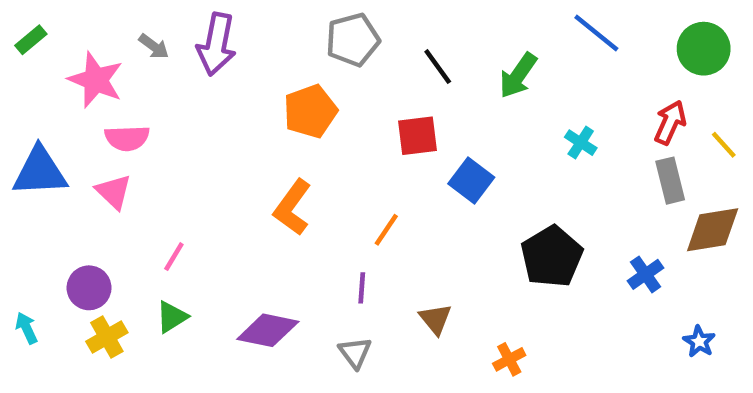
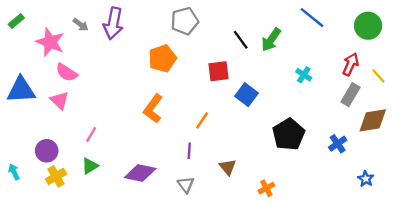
black line: (438, 67) -> (241, 40), moved
pink semicircle: (127, 138) -> (67, 72), turned 35
gray rectangle: (670, 181) -> (351, 95), turned 45

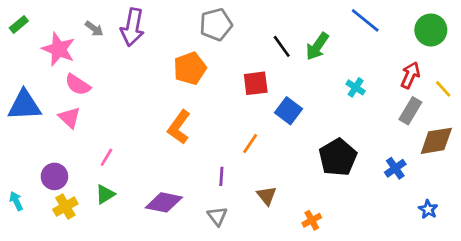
orange line: (202, 120) -> (250, 144), moved

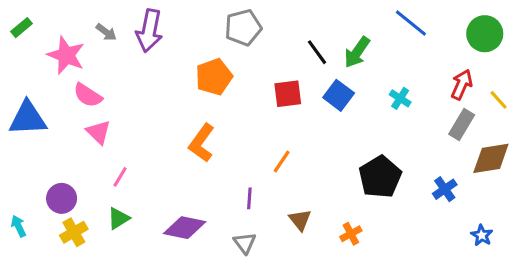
blue square: (288, 111) -> (339, 95), moved
pink triangle: (69, 118) -> (98, 132), moved
orange cross: (312, 220) -> (351, 234), moved

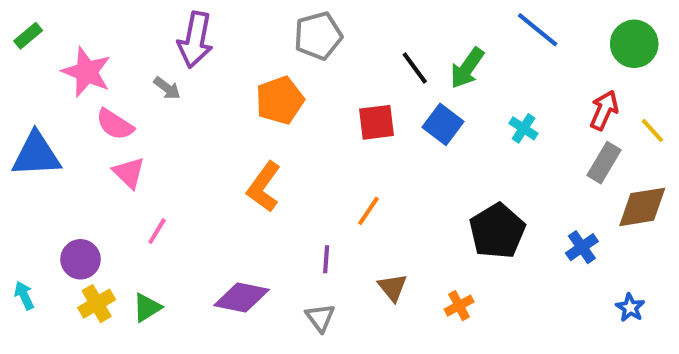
gray arrow: (106, 32) -> (167, 88), moved
green triangle: (118, 218) -> (147, 308), moved

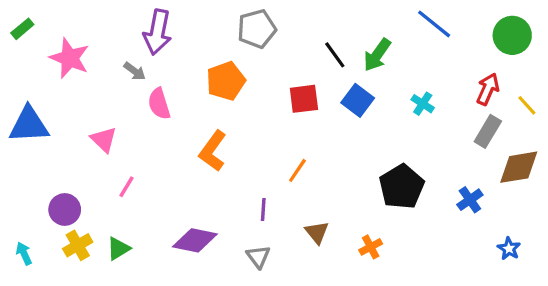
pink semicircle: (115, 124) -> (159, 104), moved, turned 40
cyan arrow: (24, 296) -> (24, 253), moved

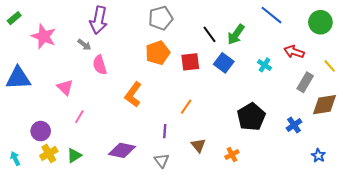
orange pentagon: (226, 81) -> (158, 53), moved
red arrow: (488, 89) -> (294, 52), moved, turned -96

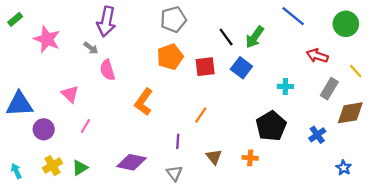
cyan cross: (264, 65) -> (285, 86), moved, turned -32
blue triangle: (18, 78) -> (20, 104), moved
purple circle: (41, 131) -> (44, 129), moved
orange cross: (232, 154) -> (250, 158), moved, turned 32

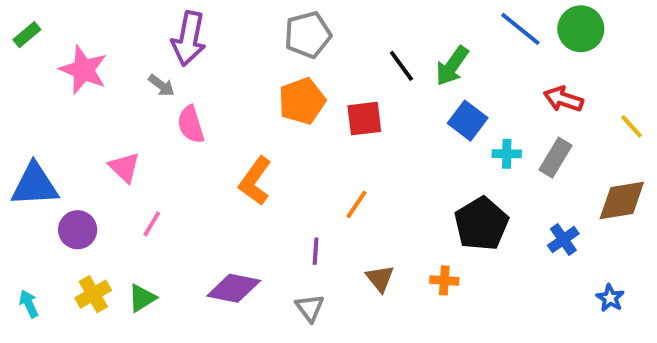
green circle: (346, 24) -> (581, 29), moved
blue square: (241, 68) -> (468, 121), moved
gray rectangle: (329, 89) -> (556, 158), moved

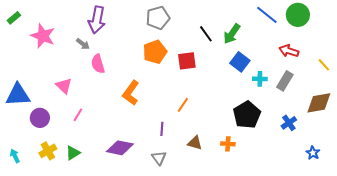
brown triangle: (380, 279) -> (195, 143), turned -35

